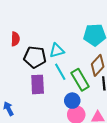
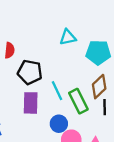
cyan triangle: (57, 51) -> (68, 37), moved
blue circle: (72, 101) -> (59, 124), moved

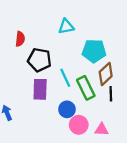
cyan triangle: (68, 37) -> (66, 27), moved
cyan pentagon: (98, 52) -> (94, 51), moved

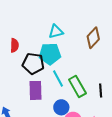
cyan pentagon: (94, 51) -> (50, 54), moved
brown diamond: (106, 74) -> (93, 38), moved

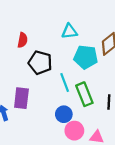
cyan pentagon: (50, 54) -> (86, 57), moved
purple rectangle: (36, 90) -> (21, 98), moved

